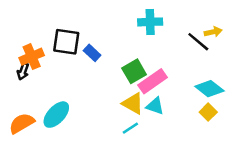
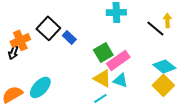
yellow arrow: (213, 32) -> (167, 20), turned -80
black square: (66, 42) -> (48, 28), turned 35
yellow square: (208, 112) -> (163, 85), size x1.5

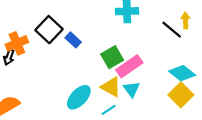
cyan triangle: (120, 80) -> (132, 89), turned 35
cyan ellipse: (40, 87) -> (79, 97), moved

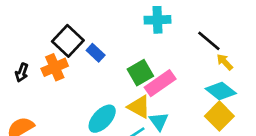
yellow arrow: (185, 20) -> (225, 62), moved, turned -42
orange cross: (17, 43) -> (55, 67), moved
cyan triangle: (132, 89) -> (159, 121), moved

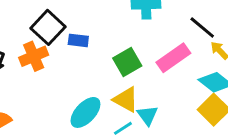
blue rectangle: (96, 53) -> (78, 40), turned -36
pink rectangle: (160, 83) -> (173, 58), moved

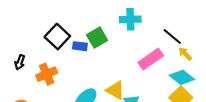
orange cross: (34, 56) -> (47, 74), moved
green square: (127, 62) -> (97, 38), moved

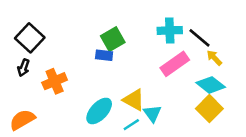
cyan cross: (130, 19) -> (170, 30), moved
black square: (57, 37) -> (30, 38), moved
blue rectangle: (80, 46) -> (104, 55), moved

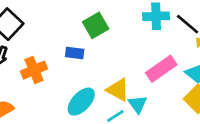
blue rectangle: (104, 55) -> (75, 53), moved
pink rectangle: (175, 64) -> (161, 69), moved

